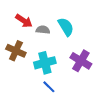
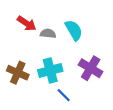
brown cross: (16, 51) -> (18, 73), moved
blue line: (49, 87) -> (64, 95), moved

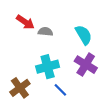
cyan semicircle: (74, 30) -> (84, 35), moved
brown cross: (18, 73) -> (20, 88), moved, turned 30

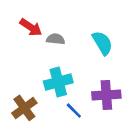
purple cross: (86, 65) -> (106, 95), moved, turned -35

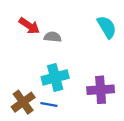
cyan semicircle: (102, 43) -> (107, 27), moved
blue line: (74, 111) -> (49, 105), moved, turned -35

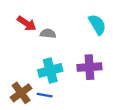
purple cross: (101, 90) -> (89, 67), moved

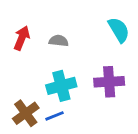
red arrow: (27, 23) -> (22, 38), moved, turned -102
blue line: (45, 95) -> (55, 116), turned -32

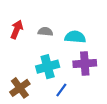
cyan semicircle: (119, 30) -> (75, 37), moved, turned -54
blue line: (55, 116) -> (61, 90), moved, turned -32

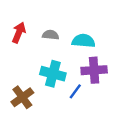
cyan cross: (48, 67) -> (53, 74), turned 30
blue line: (61, 90) -> (75, 91), moved

